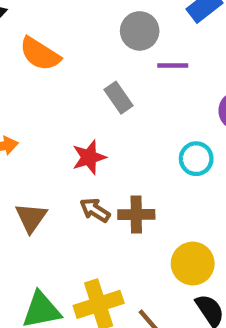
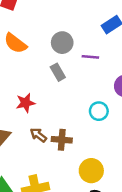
gray circle: (140, 31) -> (62, 43), moved
red star: (89, 157) -> (26, 103), moved

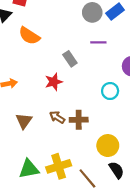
gray circle: (62, 43) -> (92, 12), moved
red star: (26, 103) -> (54, 82), moved

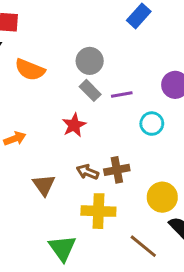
gray circle: (92, 12) -> (90, 61), moved
purple line: (98, 42) -> (122, 94), moved
yellow cross: (59, 166) -> (98, 211), moved, turned 30
green triangle: (29, 169) -> (62, 248), turned -45

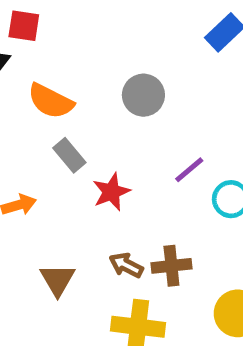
gray rectangle: (90, 90) -> (69, 155), moved
purple line: (122, 94) -> (189, 170), moved, turned -35

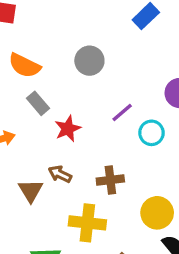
brown arrow: (126, 265) -> (60, 174), moved

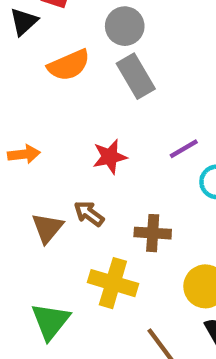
gray circle: (89, 61) -> (125, 26), moved
orange semicircle: (24, 65) -> (69, 65), turned -60
gray rectangle: (38, 103) -> (136, 76), moved, size x1.4

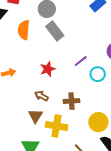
orange semicircle: (69, 65) -> (24, 30), turned 126
brown triangle: (47, 228) -> (35, 116), moved

